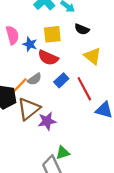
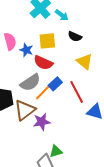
gray semicircle: (34, 79) -> (30, 83), size x1.5
orange line: (19, 86) -> (44, 92), moved

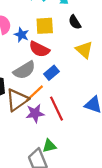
black semicircle: (75, 37) -> (75, 22), turned 32
orange line: (44, 92) -> (34, 93), moved
red line: (77, 92) -> (56, 109), moved

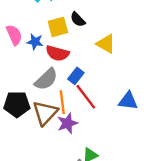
black semicircle: (75, 22) -> (78, 19), moved
orange line: (34, 93) -> (62, 102), turned -42
red line: (56, 109) -> (86, 97), moved

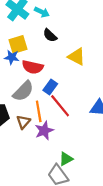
yellow square: (58, 27) -> (18, 44), moved
brown triangle: (45, 113) -> (23, 122), size x0.6

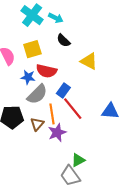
blue star: (12, 57) -> (28, 77), moved

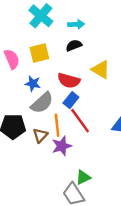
cyan arrow: (56, 18) -> (76, 24), moved, turned -32
black semicircle: (63, 41) -> (74, 45), turned 112
red semicircle: (46, 71) -> (69, 81), moved

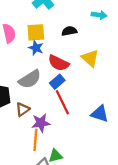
cyan arrow: (76, 24) -> (99, 15), moved
blue star: (33, 84) -> (36, 48), moved
orange line: (57, 125) -> (35, 140), moved

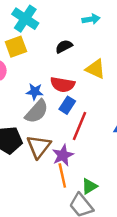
yellow square: (36, 32) -> (16, 47), moved
blue star: (36, 48) -> (35, 92), moved
red line: (62, 102) -> (79, 126), turned 65
brown triangle: (23, 109) -> (39, 147), size x1.5

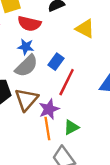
red semicircle: (63, 85) -> (29, 24), moved
green triangle: (89, 186) -> (71, 127), moved

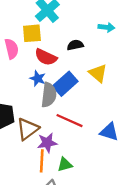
blue rectangle: (56, 62) -> (65, 84), moved, size x1.5
gray semicircle: (27, 66) -> (49, 95), moved, turned -50
red line: (67, 82) -> (69, 121), turned 76

